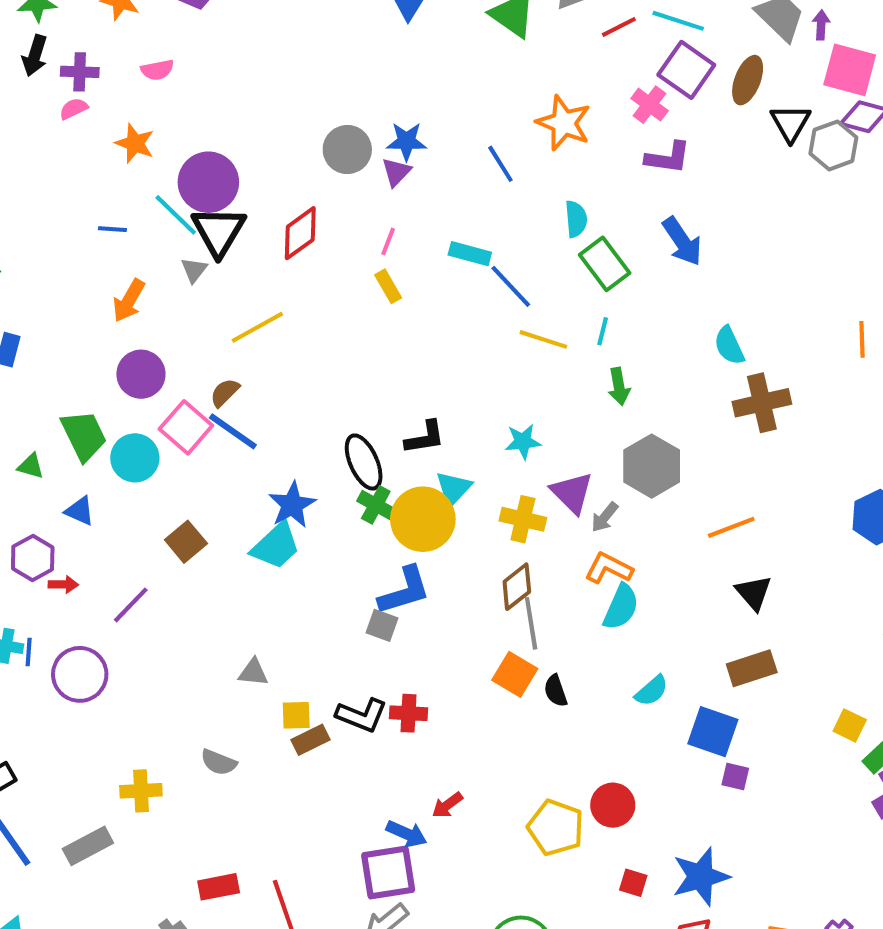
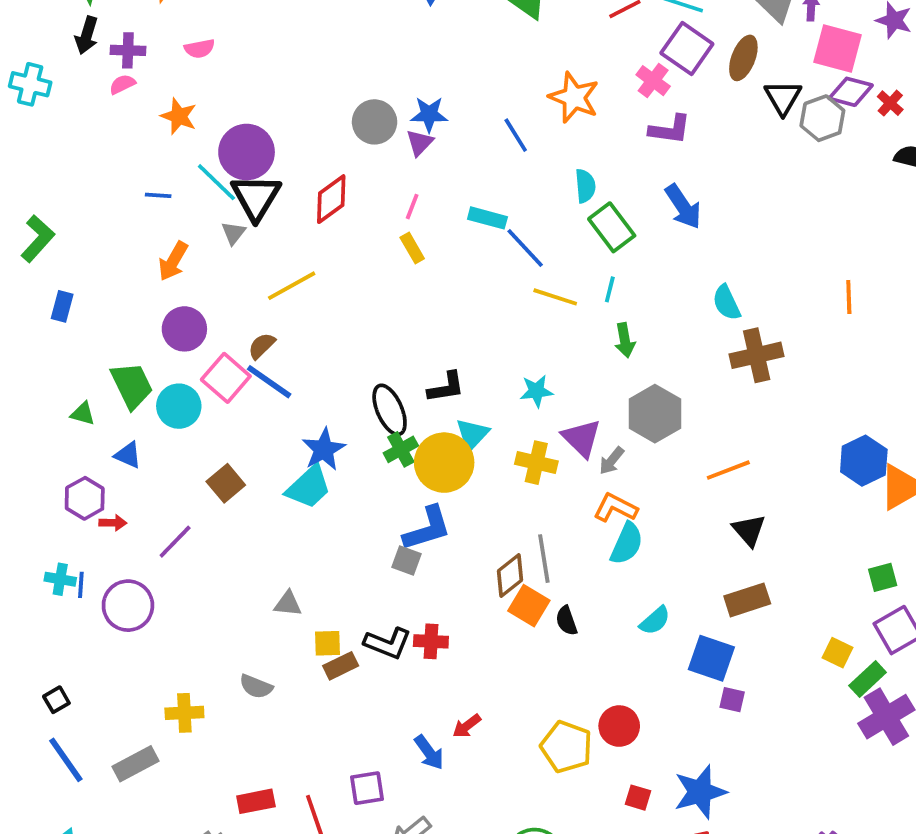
green cross: (376, 505) -> (401, 449), turned 32
brown diamond: (517, 587) -> (510, 575), moved
blue arrow: (406, 834) -> (429, 752), turned 30
purple square: (388, 873) -> (367, 788), moved, size x0.7

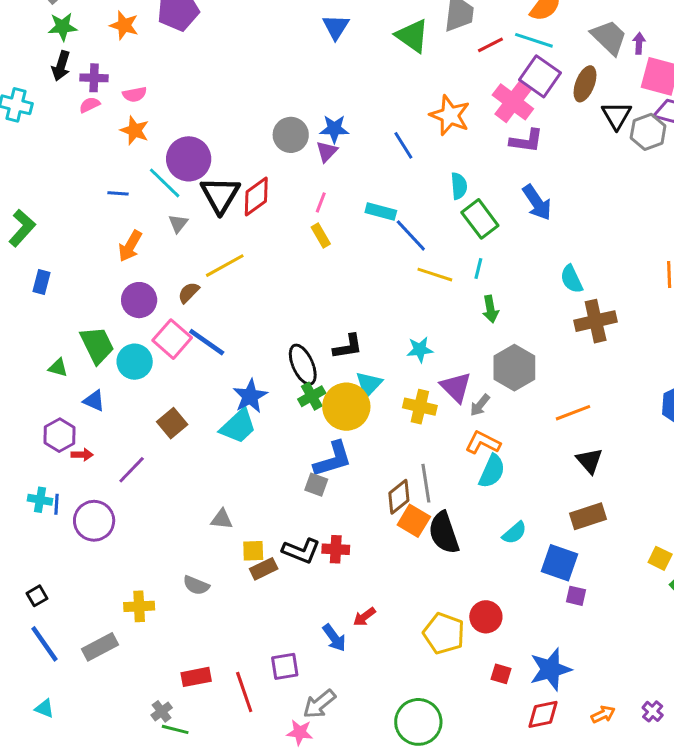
pink semicircle: (199, 49) -> (135, 94), moved
pink cross: (653, 81) -> (513, 102), size x1.5
black triangle: (256, 197) -> (220, 195), moved
brown semicircle: (262, 346) -> (189, 293), moved
black semicircle: (566, 621) -> (444, 533), size x1.8

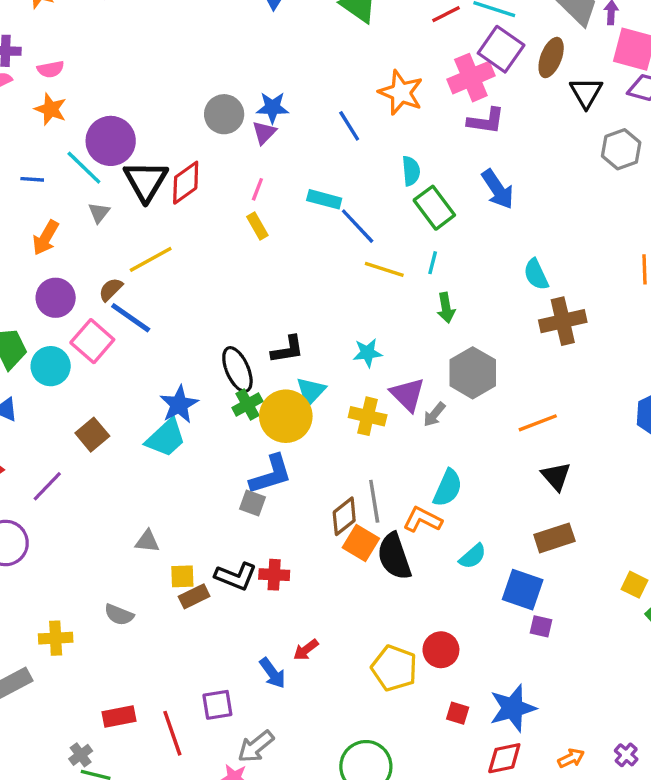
pink cross: (513, 102) -> (471, 78), turned 30
gray hexagon: (648, 132) -> (621, 149), moved
blue line: (207, 342) -> (131, 318), moved
orange L-shape: (483, 443) -> (423, 520), moved

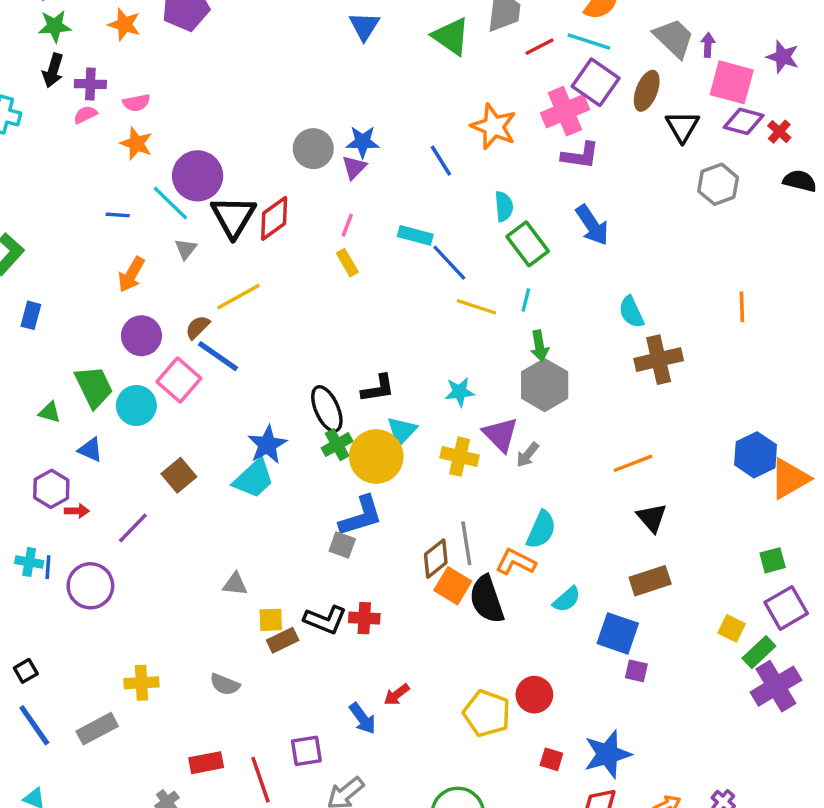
gray hexagon: (473, 373) -> (545, 385), moved
gray semicircle: (119, 615) -> (225, 684), moved

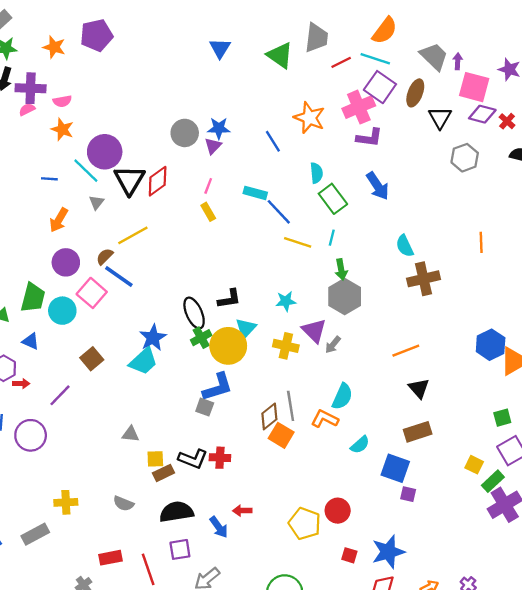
purple cross: (90, 84) -> (31, 88), size x1.4
green trapezoid: (94, 387) -> (33, 298), turned 40
black semicircle: (487, 599) -> (176, 512), moved, turned 100
red arrow: (397, 695) -> (242, 511), turned 36

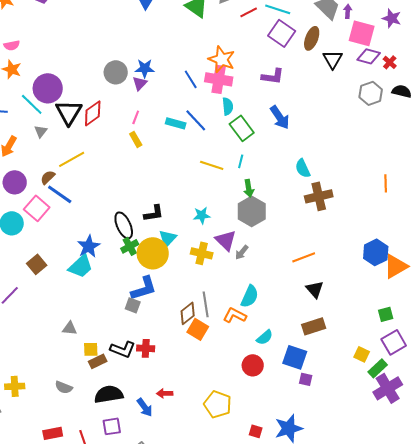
pink cross: (359, 107) -> (219, 79), moved, turned 32
gray hexagon: (465, 158) -> (371, 93), moved
blue line: (279, 212) -> (196, 120), moved
orange line: (481, 242) -> (386, 183), moved
red circle: (338, 511) -> (253, 365), moved

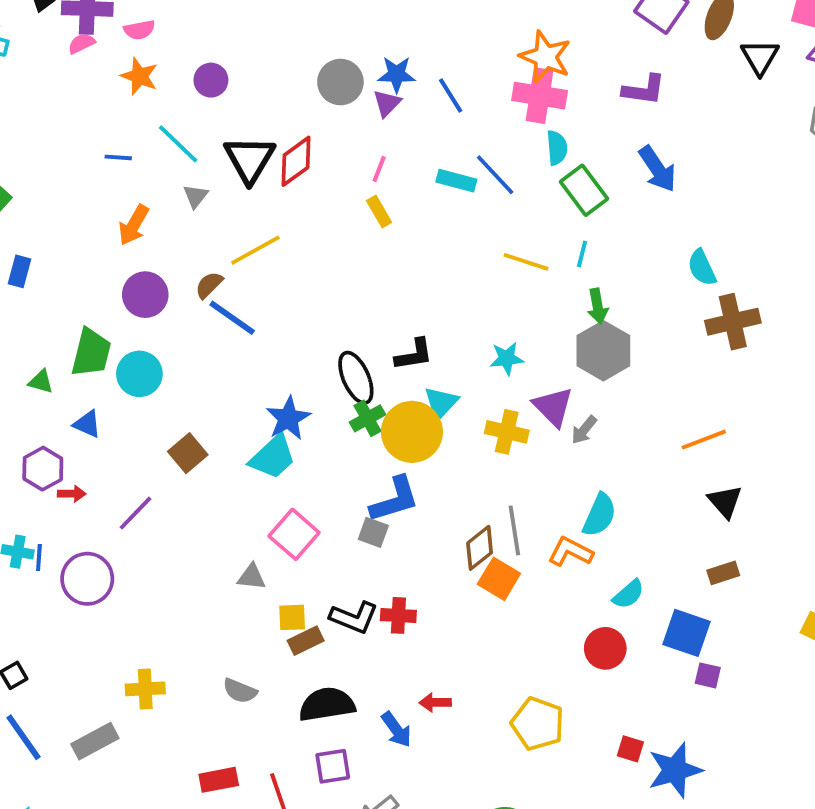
blue line: (191, 79) -> (451, 96), moved
purple circle: (48, 88) -> (211, 80), moved, size x0.6
pink square: (37, 208) -> (294, 534), moved
brown rectangle: (314, 326) -> (723, 573), size x0.7
red square: (256, 431) -> (630, 749), moved

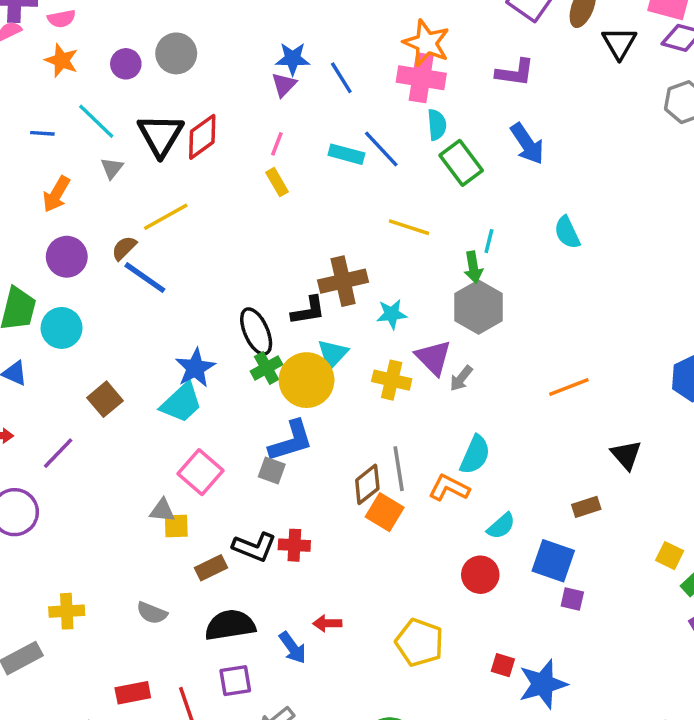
gray circle: (340, 82) -> (176, 53), moved
cyan line: (582, 254) -> (489, 241), moved
brown cross: (733, 322) -> (343, 281), moved
black triangle: (725, 501) -> (626, 455), moved
yellow square: (292, 617) -> (176, 526), moved

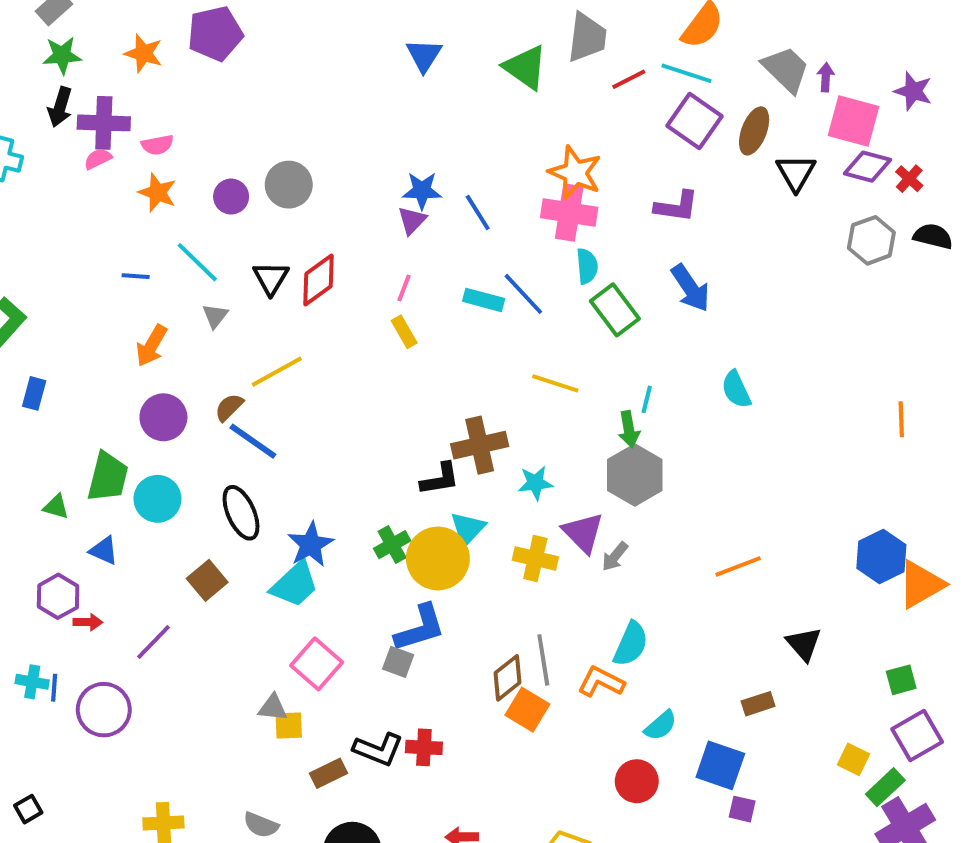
black triangle: (161, 135) -> (271, 278), size x0.7
black ellipse: (256, 331) -> (241, 513), moved

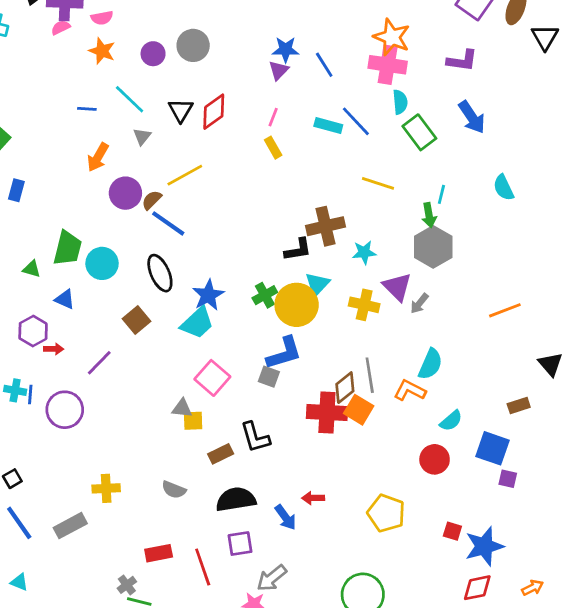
purple circle: (163, 417) -> (125, 193), moved
red cross: (424, 747) -> (327, 412), moved, size x1.6
black L-shape: (378, 749) -> (255, 437), turned 52

